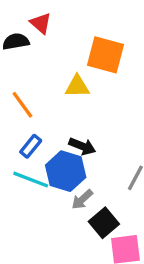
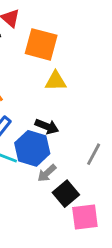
orange square: (106, 55) -> (41, 44), moved
yellow triangle: (77, 86) -> (56, 81), moved

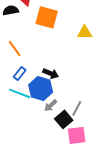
yellow triangle: (56, 81) -> (85, 32), moved
gray line: (94, 154) -> (77, 108), moved

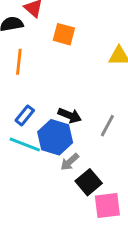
orange square: (47, 17) -> (64, 34), size x0.7
orange line: (15, 48) -> (19, 62), moved, turned 42
gray line: (77, 108) -> (107, 126), moved

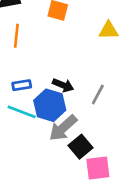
blue rectangle: (25, 115) -> (22, 85), turned 42
gray arrow: (70, 162) -> (63, 128), size x1.6

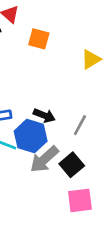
yellow triangle: (109, 30) -> (91, 59), turned -30
black square: (80, 147) -> (72, 165), moved

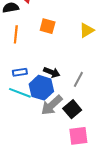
orange square: (39, 39) -> (48, 26), moved

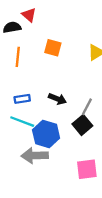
blue hexagon: (41, 88) -> (46, 134), moved
gray arrow: (52, 105) -> (35, 156), moved, turned 40
black square: (72, 109) -> (82, 125), moved

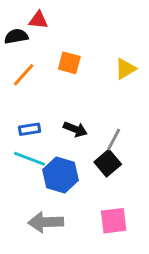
red triangle: (29, 15) -> (38, 20), turned -35
orange line: (18, 57) -> (24, 75), turned 36
gray arrow: (35, 156) -> (46, 222), moved

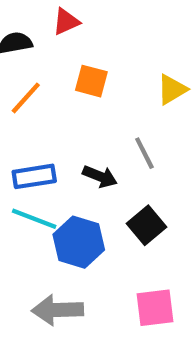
red triangle: (38, 20) -> (66, 22), moved, turned -30
blue rectangle: (30, 129) -> (34, 176), size x1.4
gray line: (114, 140) -> (144, 153), moved, turned -55

